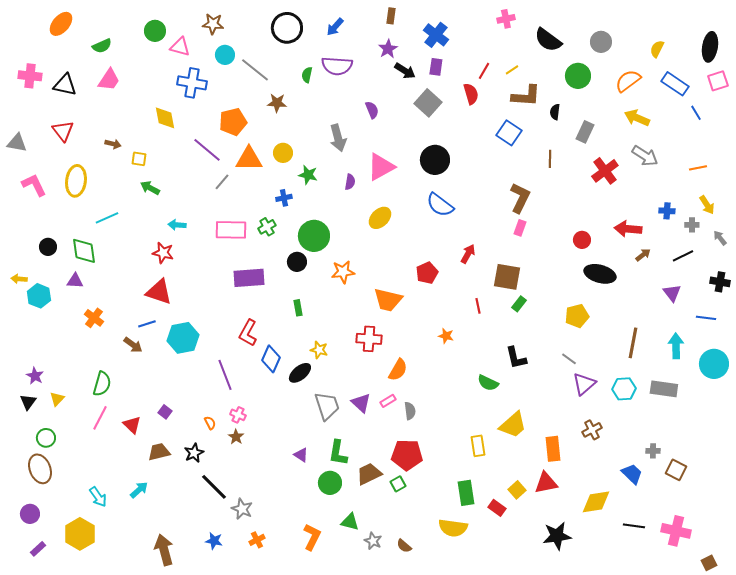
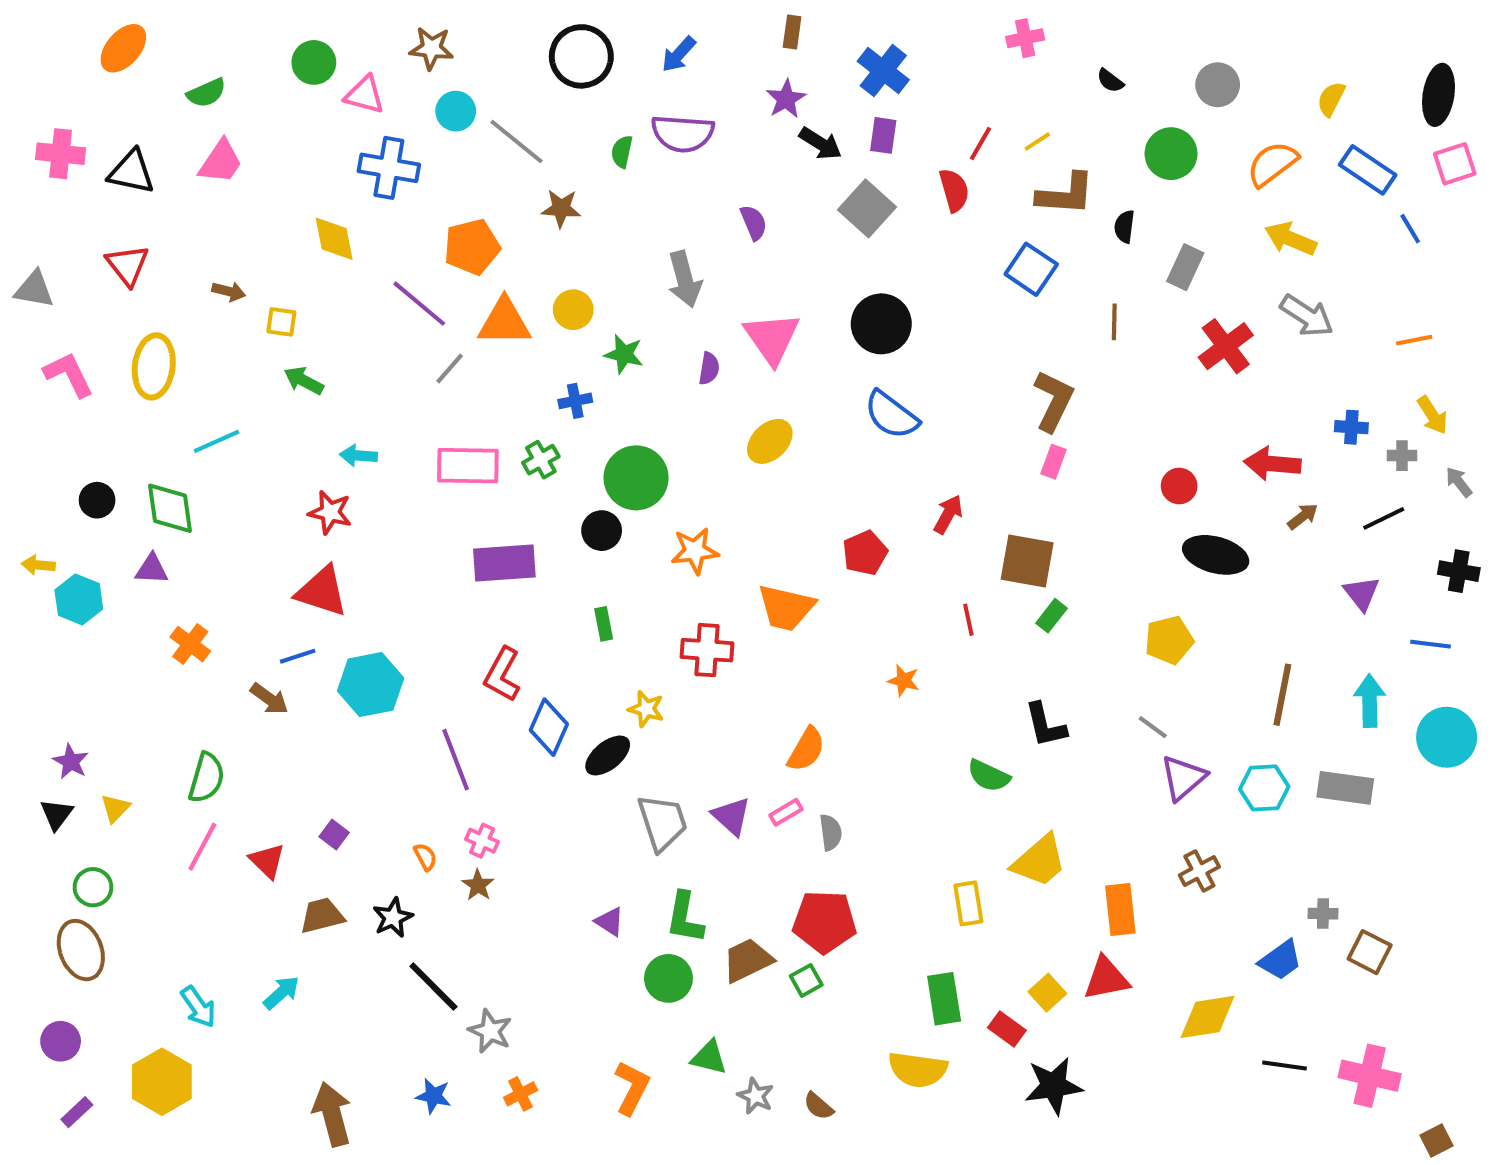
black semicircle: (548, 40) -> (1110, 81), size x0.5
pink triangle: (381, 167) -> (772, 338), turned -36
red cross: (369, 339) -> (707, 650), moved
blue trapezoid: (632, 474) -> (1280, 960), turned 100
black star: (557, 536) -> (1053, 1086), moved

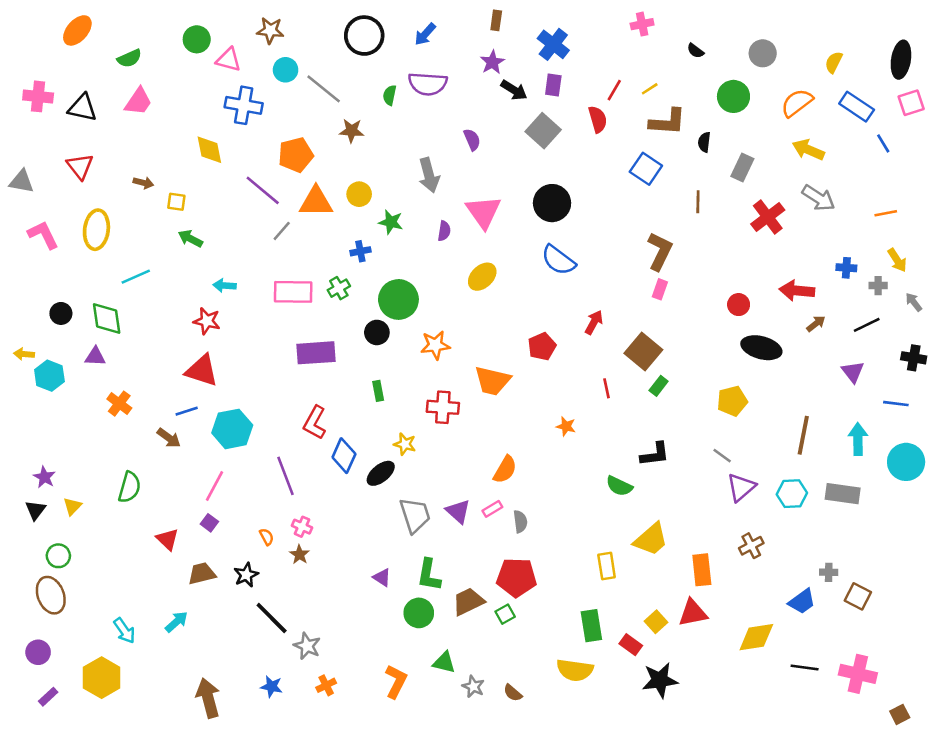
brown square: (1027, 561) -> (643, 352), turned 30
black L-shape: (1045, 725) -> (655, 454), turned -84
pink line: (202, 847) -> (214, 486), moved

